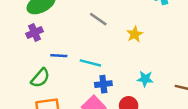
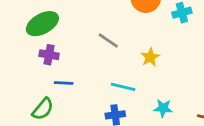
purple cross: (35, 32) -> (49, 55), moved, turned 35
cyan line: (90, 63) -> (123, 87), moved

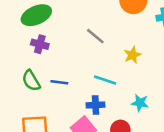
blue line: (64, 83) -> (59, 82), moved
green semicircle: (43, 109) -> (31, 81), moved, turned 105

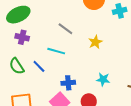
cyan line: (105, 80) -> (56, 51), moved
blue line: (59, 82) -> (39, 66), turned 40

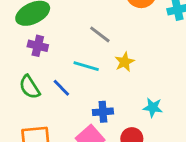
yellow star: (95, 42) -> (125, 62), moved

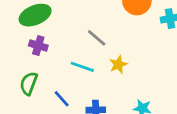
green semicircle: (30, 87) -> (29, 83), turned 50
blue line: (61, 88) -> (62, 99), moved

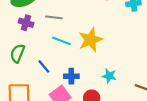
gray line: (97, 38) -> (54, 17), moved, turned -35
yellow star: (118, 65) -> (90, 40), size x1.6

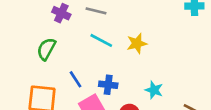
yellow star: (90, 40) -> (137, 43), size x0.7
blue line: (44, 66) -> (75, 79), moved

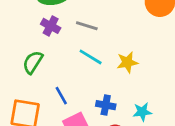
blue cross: (108, 85) -> (106, 105), moved
cyan star: (154, 90) -> (142, 112), turned -30

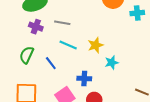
blue line: (61, 96) -> (51, 63), moved
cyan star: (142, 112) -> (112, 62), moved

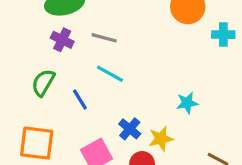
yellow star: (96, 45) -> (161, 139), moved
cyan star: (112, 62) -> (187, 103), moved
blue cross: (84, 79) -> (130, 129), turned 32

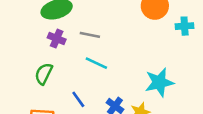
blue line: (80, 99) -> (78, 99), moved
cyan star: (187, 103) -> (159, 82), size x1.6

